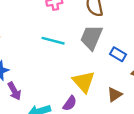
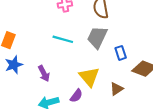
blue rectangle: (118, 54) -> (121, 53), turned 40
purple arrow: (14, 91) -> (44, 74), moved

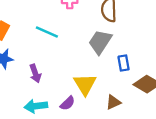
cyan line: (63, 39) -> (47, 32), moved

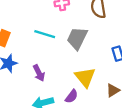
gray trapezoid: (100, 42) -> (77, 38), moved

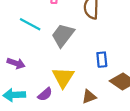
purple arrow: (39, 73) -> (16, 63), turned -56

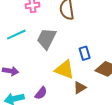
cyan line: (30, 24) -> (16, 35), turned -42
yellow triangle: (63, 77) -> (65, 70), moved, turned -30

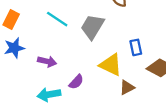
cyan line: (16, 35) -> (57, 19), turned 54
purple semicircle: (41, 93) -> (76, 82), moved

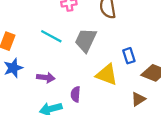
purple semicircle: (76, 82) -> (76, 94), turned 147
brown triangle: (127, 87) -> (138, 99), moved

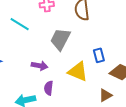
cyan line: (51, 36) -> (20, 24), moved
purple arrow: (46, 78) -> (40, 66), moved

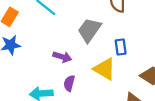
blue rectangle: (99, 55) -> (121, 47), moved

